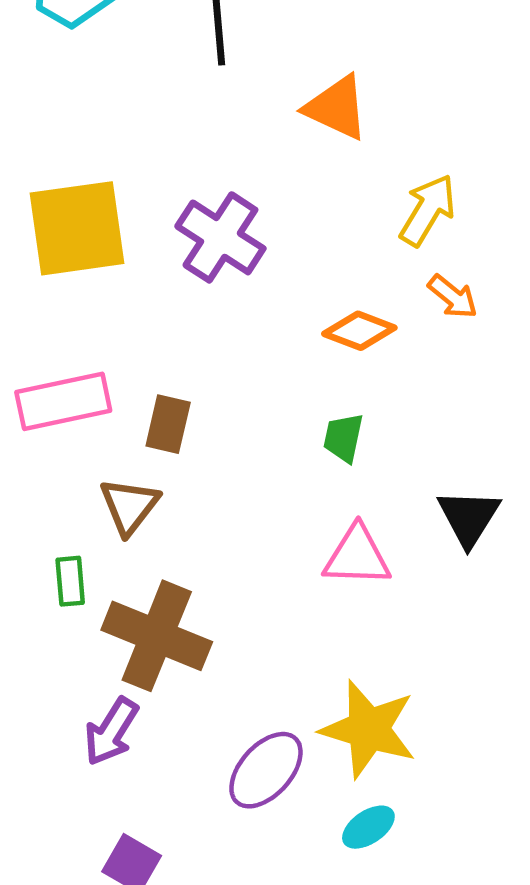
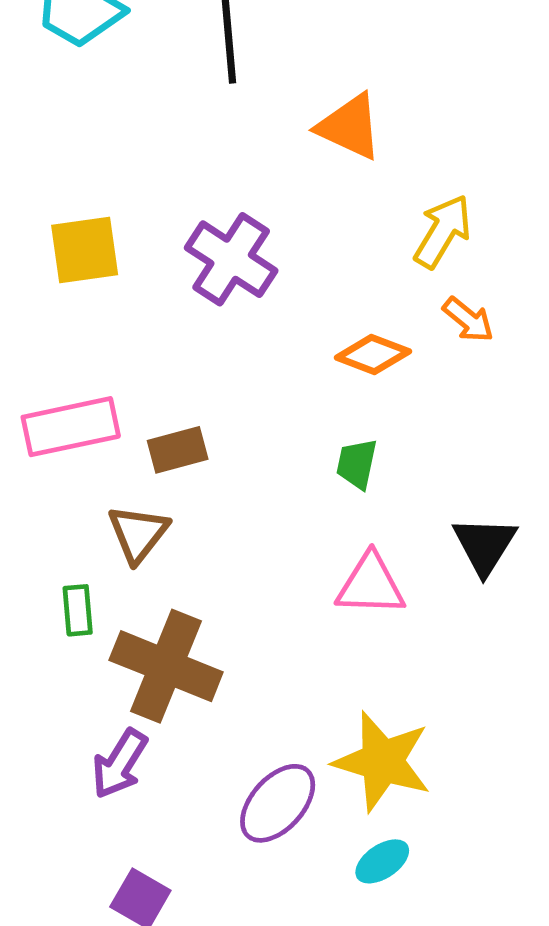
yellow square: (77, 228) -> (85, 250), size x0.7
brown rectangle: (168, 424) -> (178, 450), turned 62

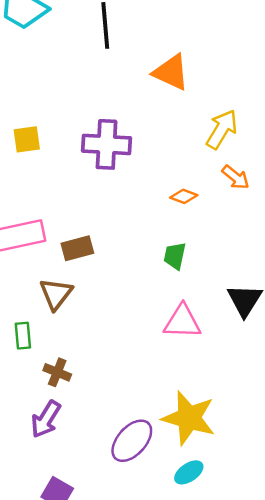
yellow square: (85, 250) -> (27, 139), size x0.7
purple cross: (231, 259) -> (107, 144), turned -30
orange diamond: (373, 355) -> (184, 196), size x0.7
brown cross: (166, 666) -> (57, 372), moved, size x0.5

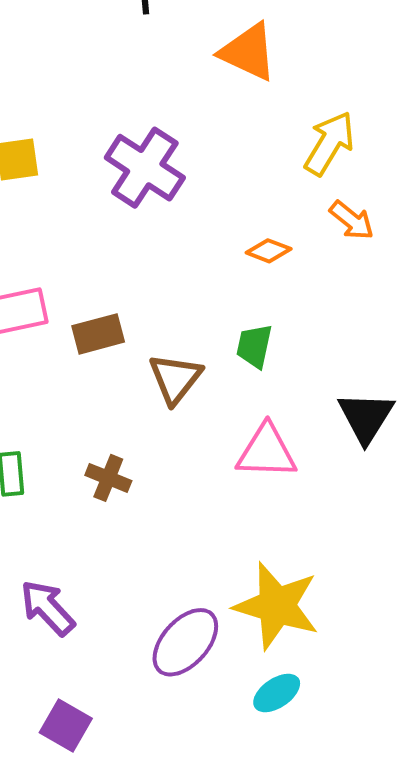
purple cross: (107, 144) -> (145, 168), turned 30
brown triangle: (56, 294) -> (175, 379), moved
brown cross: (57, 372) -> (108, 478), moved
purple arrow: (46, 419) -> (47, 608), turned 105

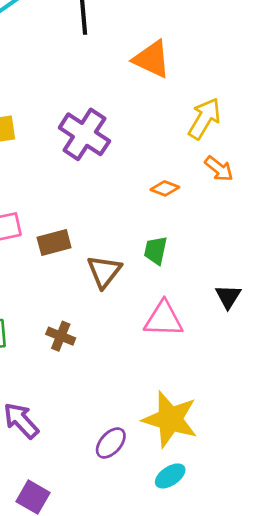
black triangle: (366, 417) -> (228, 297), size x0.7
purple ellipse: (185, 642) -> (111, 443), size x0.7

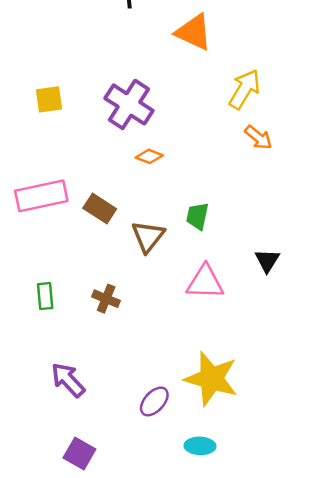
orange diamond: (165, 188) -> (149, 156), moved
brown rectangle: (54, 243) -> (100, 209), turned 48
cyan ellipse: (170, 476) -> (200, 446), moved, turned 36

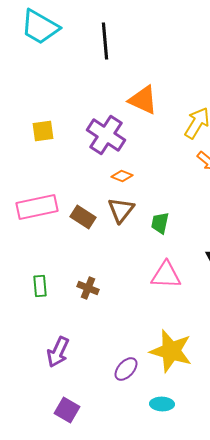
orange triangle: (194, 32) -> (143, 100), moved
brown triangle: (148, 236) -> (121, 210), moved
purple arrow: (68, 380) -> (58, 352), turned -112

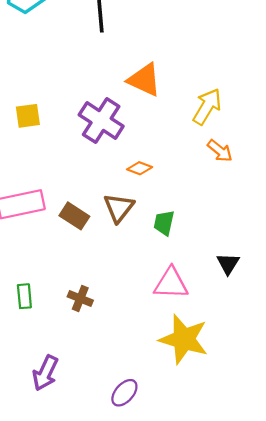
orange diamond: (122, 176) -> (140, 168), moved
yellow star: (171, 351) -> (184, 339), moved

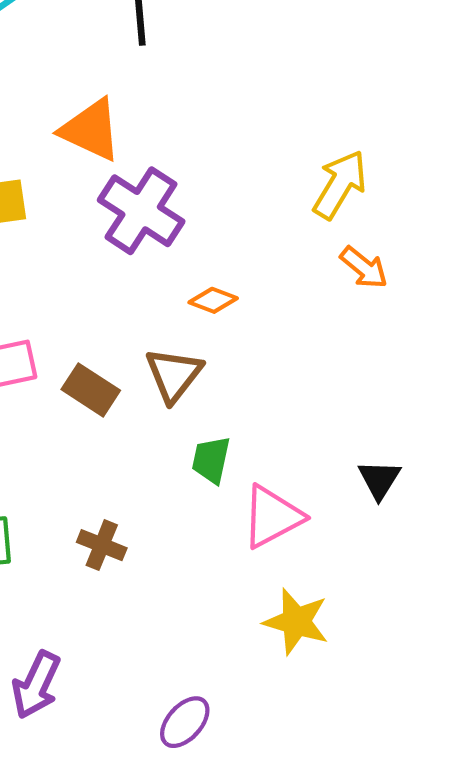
orange triangle: (144, 80) -> (91, 130), moved
green trapezoid: (164, 223) -> (211, 460), moved
pink triangle: (171, 283) -> (272, 517), turned -30
yellow star: (184, 339) -> (296, 622), size x0.7

